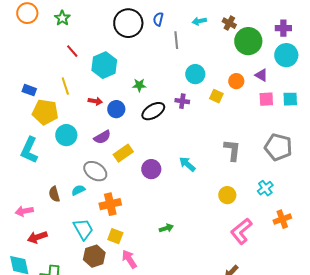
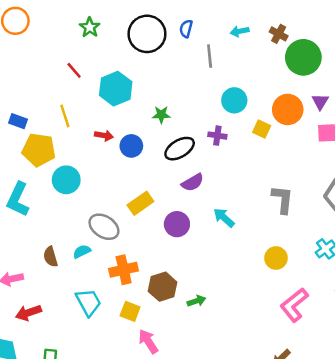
green star: (62, 18) -> (90, 27), moved
purple triangle: (261, 75) -> (320, 102), turned 32
orange circle: (236, 81) -> (288, 109), size x1.5
purple semicircle: (102, 137) -> (193, 182), moved
brown hexagon: (94, 256) -> (163, 287), moved

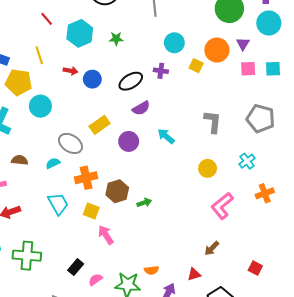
green star: (161, 115) -> (116, 39), moved
brown semicircle: (51, 257) -> (20, 160), moved, turned 112

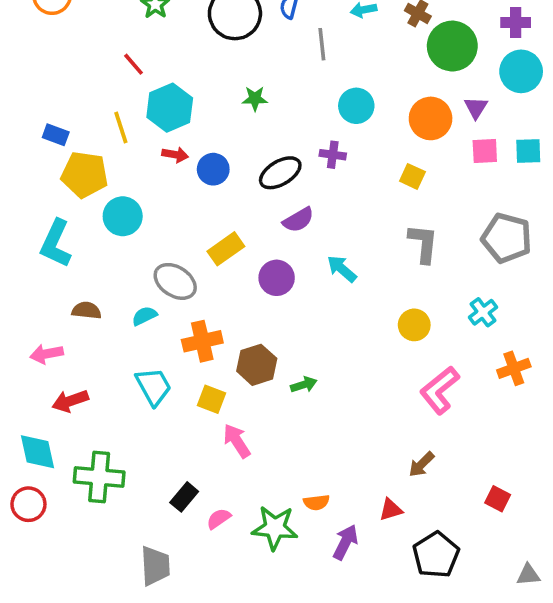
cyan hexagon: (80, 33) -> (170, 108), moved
yellow square: (196, 66) -> (412, 176), moved

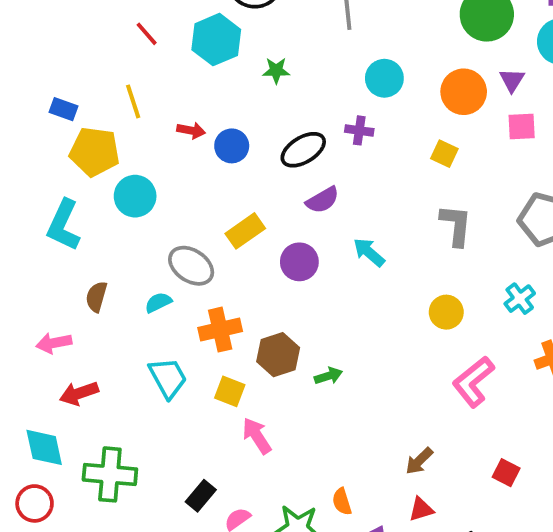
cyan hexagon: (170, 108) -> (216, 40), moved
brown semicircle: (86, 310) -> (96, 297), turned -80
brown arrow: (421, 464) -> (419, 461), moved
red square: (498, 499) -> (506, 473), moved
orange semicircle: (316, 502) -> (342, 502), turned 80

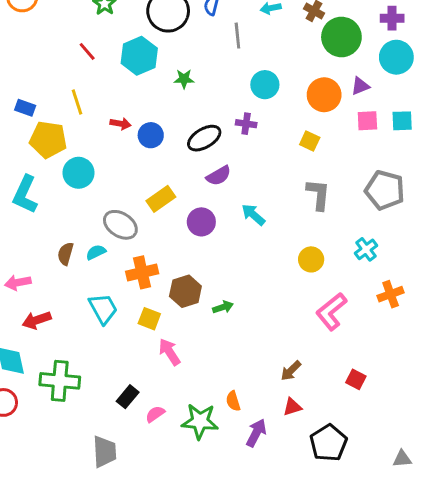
purple triangle: (512, 80) -> (360, 86), turned 36
brown semicircle: (96, 297) -> (66, 254), moved

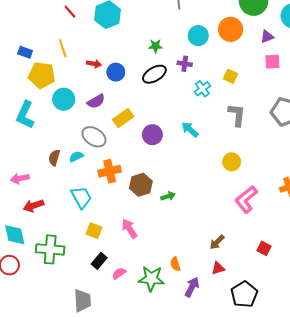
green star: (184, 79) -> (155, 46), moved
orange circle: (324, 95) -> (231, 29), moved
purple semicircle: (219, 176) -> (96, 101), moved
cyan cross: (366, 249) -> (202, 89), moved
yellow square: (149, 319) -> (94, 231), moved

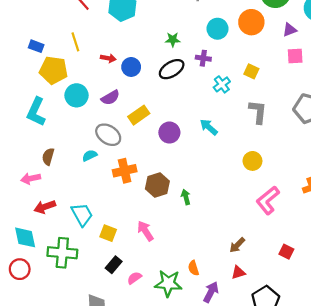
brown semicircle: (54, 158) -> (48, 157), moved
green arrow: (168, 196) -> (186, 197), turned -88
cyan trapezoid: (81, 197) -> (82, 214), moved

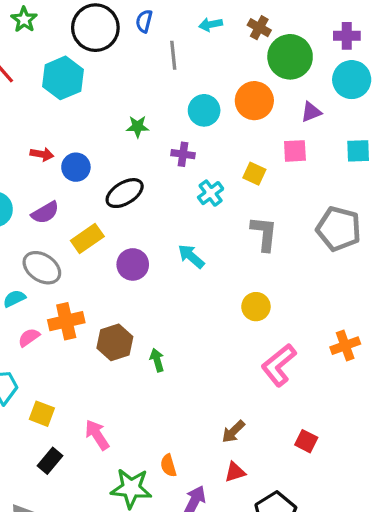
pink square: (295, 56) -> (295, 151), moved
black ellipse: (172, 69) -> (125, 193), moved
pink arrow: (145, 231) -> (97, 435), moved
pink semicircle: (134, 278) -> (29, 337), moved

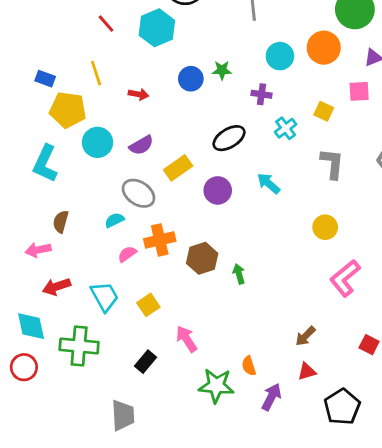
blue circle: (76, 167) -> (191, 79), moved
black ellipse: (125, 193) -> (229, 138), moved
yellow square: (42, 414) -> (148, 305), moved, turned 35

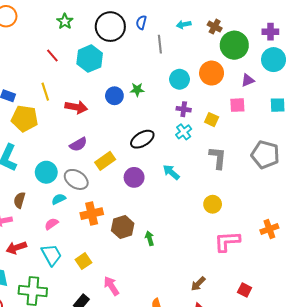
red arrow: (138, 94) -> (76, 107), size x1.5
purple cross: (262, 94) -> (184, 109), moved
cyan circle: (97, 142) -> (46, 172), moved
pink semicircle: (127, 254) -> (51, 224), moved
pink L-shape: (345, 278) -> (227, 241), turned 36

